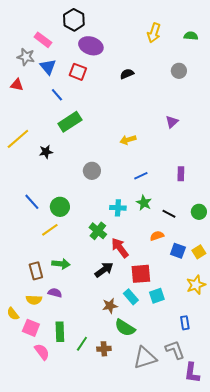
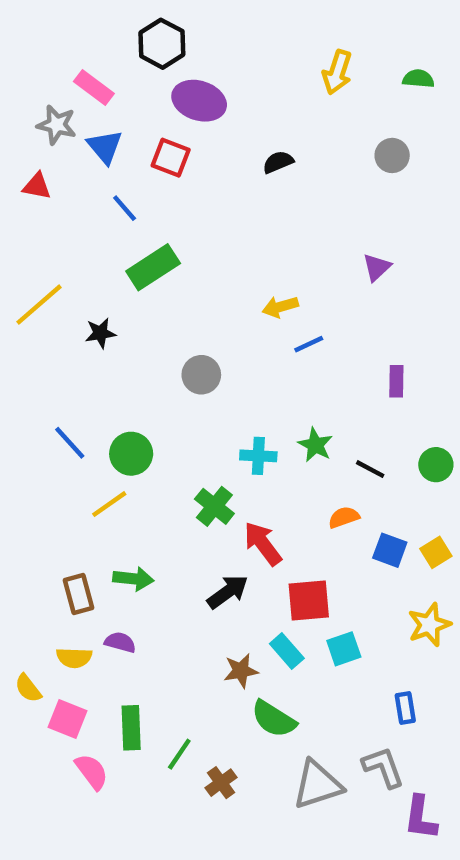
blue line: (141, 176) -> (309, 344), moved
brown cross: (104, 349) -> (221, 783), moved, turned -32

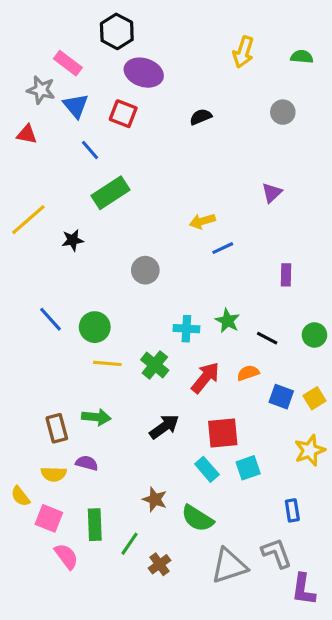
yellow line: (109, 504) -> (107, 363), moved, turned 40
red arrow: (263, 544) -> (205, 378), moved, turned 76
brown star: (241, 671) -> (155, 499), moved, turned 30

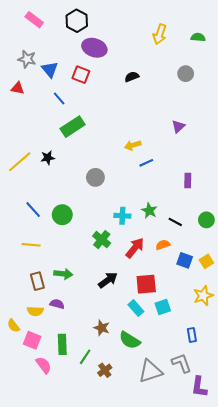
pink rectangle: (68, 63) -> (34, 20), moved
yellow line: (28, 220) -> (20, 162), moved
yellow line: (107, 363) -> (31, 245), moved

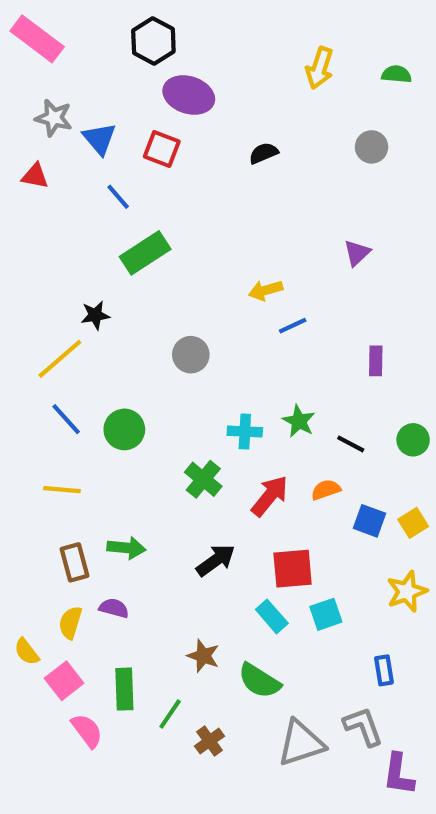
pink rectangle: (34, 20) -> (37, 39), moved, size x1.4
yellow line: (20, 162) -> (60, 359), moved
yellow semicircle: (35, 311) -> (70, 623), turned 105
pink square: (32, 340) -> (64, 681), turned 30

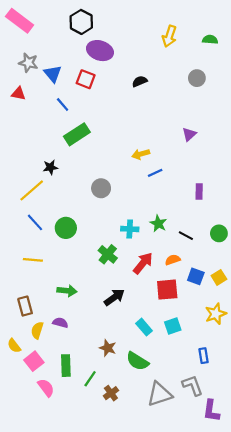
brown rectangle: (74, 562) -> (25, 306), moved
red square: (293, 569) -> (167, 290), moved

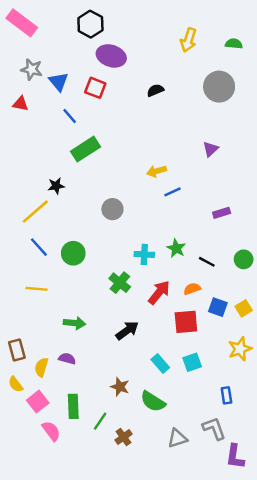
gray circle: (197, 78) -> (219, 87), size x1.6
purple rectangle: (199, 192) -> (222, 213), turned 72
brown rectangle: (25, 306) -> (17, 350), moved
gray triangle: (159, 394) -> (177, 438), size x0.7

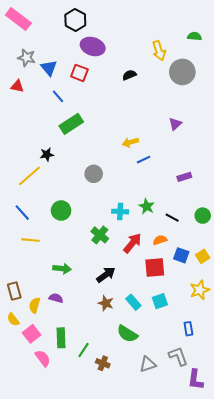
yellow arrow: (188, 40) -> (159, 51), moved, turned -36
blue line: (39, 247) -> (22, 213), moved
brown star: (120, 387) -> (106, 303), moved
brown cross: (123, 437) -> (103, 363), turned -32

